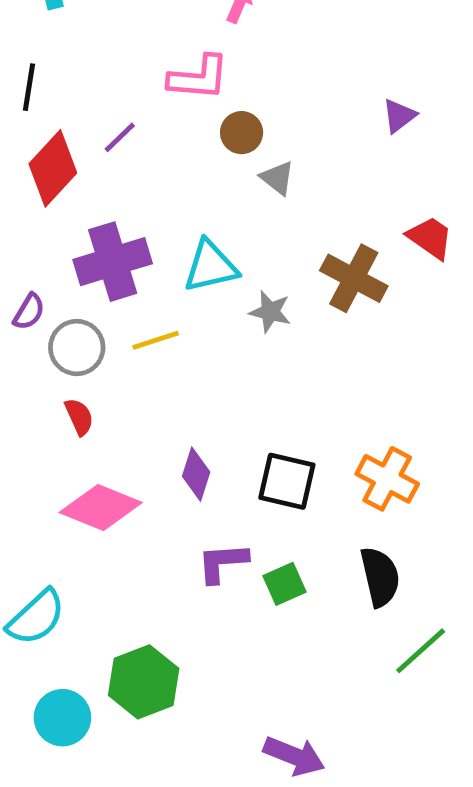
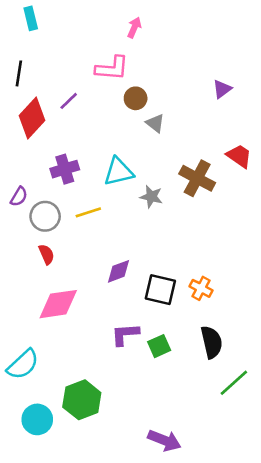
purple cross: (113, 262) -> (65, 169), size x0.7
purple diamond: (196, 474) -> (119, 271), moved, turned 52
orange cross: (387, 479) -> (201, 288), moved, size x0.7
pink diamond: (101, 508) -> (58, 304), turned -30

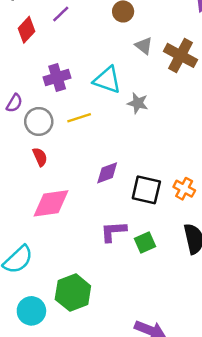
red diamond: (32, 118) -> (27, 30), size x0.7
gray triangle: (155, 123) -> (144, 46), moved
cyan triangle: (119, 172) -> (107, 80), turned 32
brown cross: (197, 178) -> (181, 55), moved

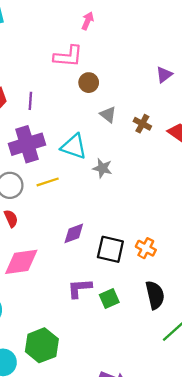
purple line: (61, 14) -> (30, 101), moved, turned -42
brown cross: (181, 55) -> (142, 124), size x0.6
purple cross: (57, 77) -> (27, 144), size x1.4

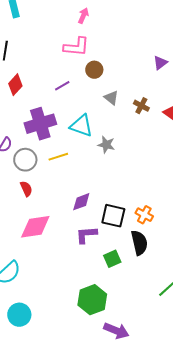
pink arrow: (88, 21) -> (83, 16), moved
purple line: (30, 101) -> (62, 86), moved, turned 56
purple L-shape: (80, 288) -> (86, 235), moved
black semicircle: (155, 295) -> (139, 243), moved
green hexagon: (42, 345) -> (92, 300), moved

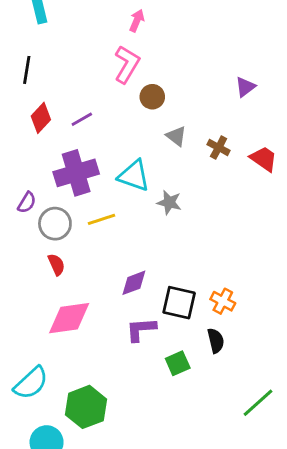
pink L-shape: (76, 47) -> (127, 64), turned -64
purple line: (62, 86) -> (82, 119), moved
black semicircle: (139, 243) -> (216, 341), size x0.7
green hexagon: (92, 300) -> (86, 407), moved

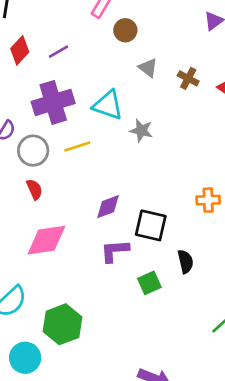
orange cross: (223, 301) -> (208, 200), moved, turned -30

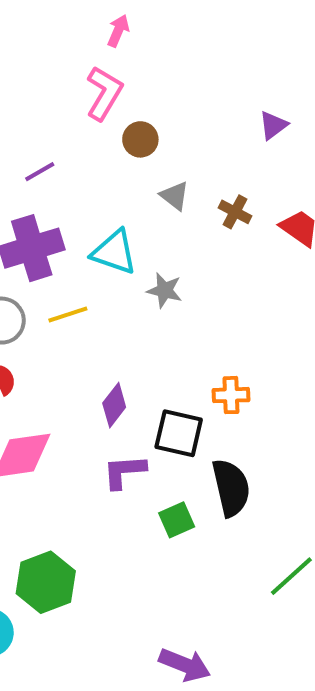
orange cross: (208, 200) -> (231, 395), moved
purple diamond: (108, 207) -> (114, 405), turned -32
black semicircle: (185, 262) -> (231, 488), size x1.6

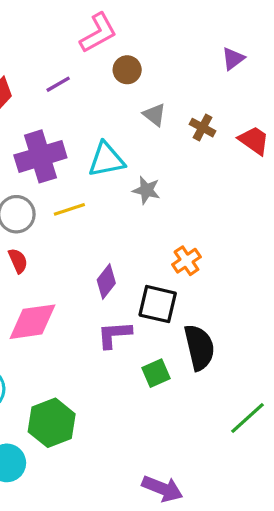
pink L-shape: (104, 93) -> (98, 33), turned 30
purple line: (40, 172) -> (58, 84), moved
cyan triangle: (114, 252) -> (106, 160), turned -30
orange cross: (231, 395) -> (186, 261), moved, turned -32

